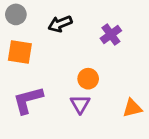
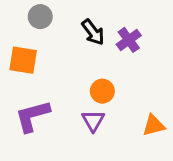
gray circle: (16, 14) -> (40, 17), moved
black arrow: (60, 24) -> (93, 32), moved, turned -105

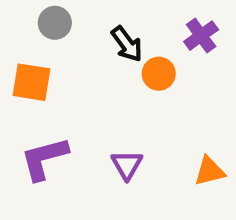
purple cross: (129, 40) -> (201, 36), moved
orange circle: (102, 91) -> (159, 74), moved

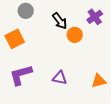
orange square: (32, 82) -> (15, 39), turned -36
purple triangle: (127, 165) -> (60, 78), turned -49

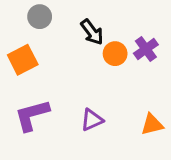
purple cross: (95, 17) -> (146, 49), moved
purple triangle: (60, 78) -> (92, 120), turned -35

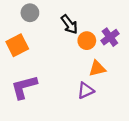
purple triangle: (92, 120) -> (86, 91), moved
orange triangle: (152, 124) -> (97, 68), moved

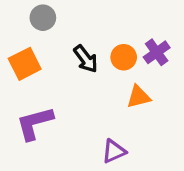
black arrow: (69, 24) -> (86, 59), moved
purple triangle: (86, 91) -> (114, 151), moved

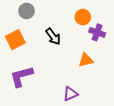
purple cross: (157, 52) -> (97, 32), turned -35
orange circle: (124, 57) -> (83, 17), moved

